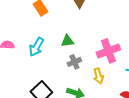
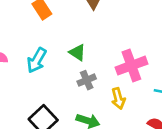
green triangle: (67, 41) -> (77, 52), turned 40

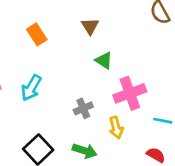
green triangle: (77, 52) -> (104, 60), moved

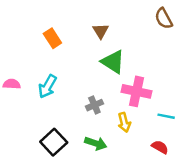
green triangle: (104, 60) -> (113, 62), size x1.5
pink cross: (130, 93) -> (136, 91), turned 32

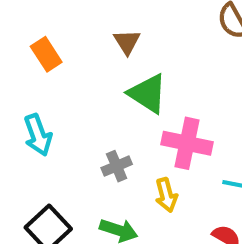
cyan arrow: (48, 87) -> (38, 135), turned -50

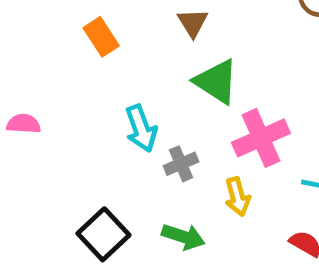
cyan arrow: (38, 135) -> (141, 129), moved
pink cross: (187, 143) -> (261, 138), turned -36

